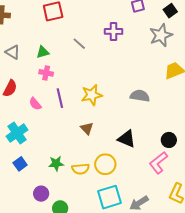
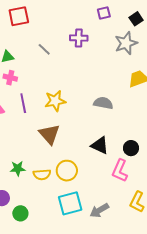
brown triangle: (87, 128) -> (49, 134), size x1.6
black triangle: (127, 139) -> (100, 145), moved
pink L-shape: (158, 163) -> (120, 171), turned -30

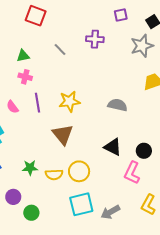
red square: (19, 16) -> (36, 16), turned 30

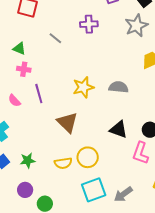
green triangle: (23, 56) -> (19, 49), turned 40
yellow star: (69, 101) -> (83, 87), moved
green star: (30, 168) -> (28, 160), moved

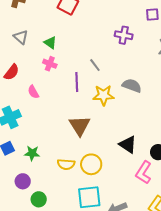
gray line: (55, 38) -> (95, 65), moved
gray semicircle: (119, 87) -> (132, 86), moved
purple line: (39, 94) -> (77, 82), moved

